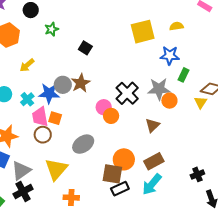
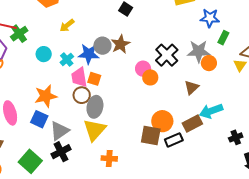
gray ellipse: (83, 144) -> (95, 107), moved, turned -45
cyan arrow: (152, 184) -> (211, 111), moved, turned 30
black rectangle: (120, 189) -> (174, 140), moved

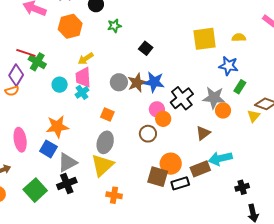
green cross: (19, 34) -> (37, 62), turned -30
blue star: (89, 54) -> (154, 82), moved
pink trapezoid: (79, 77) -> (83, 77), moved
brown circle: (82, 95) -> (148, 134), moved

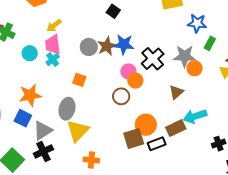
gray ellipse: (105, 142) -> (67, 109), moved
brown square: (158, 177) -> (134, 139), turned -30

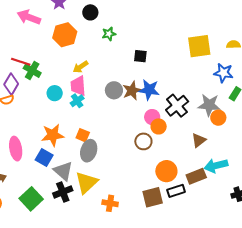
black square: (113, 11) -> (140, 56), turned -32
orange square: (79, 80) -> (83, 135), moved
gray triangle: (43, 130) -> (63, 171), turned -50
yellow triangle: (78, 131) -> (86, 183), moved
brown square: (134, 139) -> (153, 197), moved

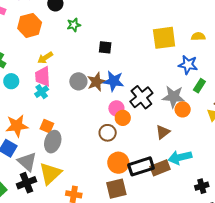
cyan circle: (55, 93) -> (11, 81), moved
orange circle: (166, 171) -> (118, 163), moved
black rectangle: (176, 191) -> (141, 166), moved, size x1.4

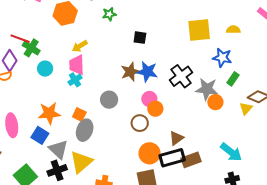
gray circle: (78, 81) -> (109, 100), moved
black cross: (141, 97) -> (181, 76), moved
brown triangle: (163, 132) -> (176, 138), moved
cyan arrow: (180, 157) -> (231, 152), moved, turned -130

